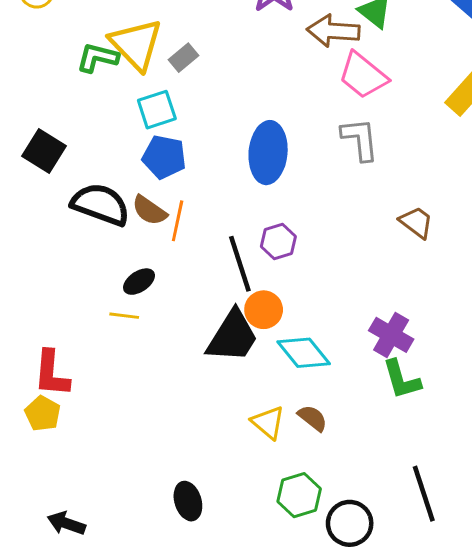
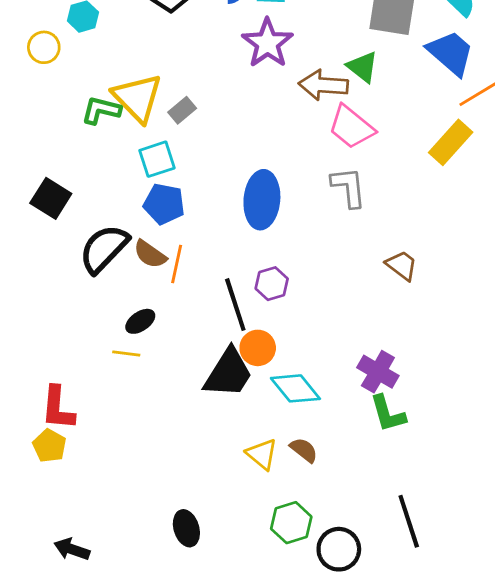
black semicircle: (100, 204) -> (104, 249), turned -66

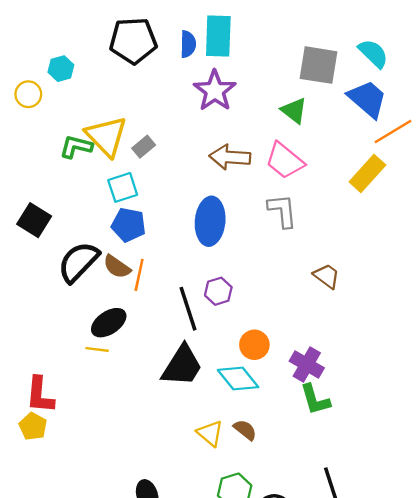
brown arrow: (323, 85) -> (230, 157), moved
black ellipse: (140, 321) -> (109, 323), size x1.4
orange circle: (258, 348) -> (254, 345), moved

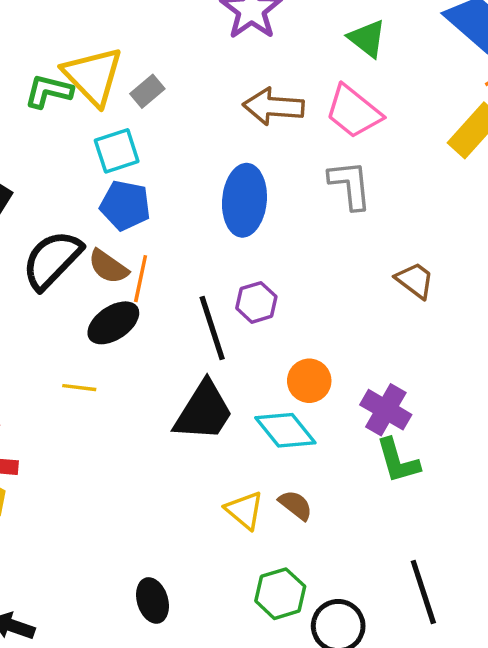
black ellipse: (109, 323) -> (113, 323), moved

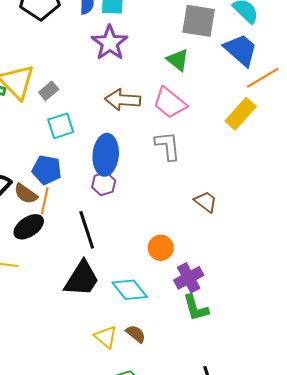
cyan square: (117, 151) -> (61, 126), moved
blue pentagon: (125, 205) -> (47, 170), moved
purple hexagon: (256, 302) -> (104, 184), moved
orange circle: (309, 381) -> (161, 248), moved
purple cross: (386, 410) -> (189, 278), turned 32

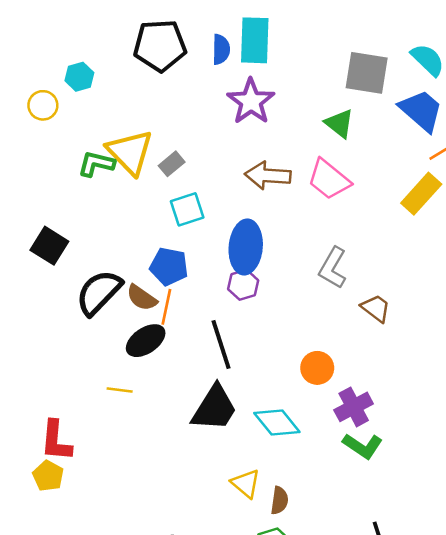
gray L-shape: (168, 146) -> (333, 268), moved, turned -144
green L-shape: (196, 308) -> (363, 446), turned -40
brown semicircle: (136, 334) -> (279, 500), moved, turned 60

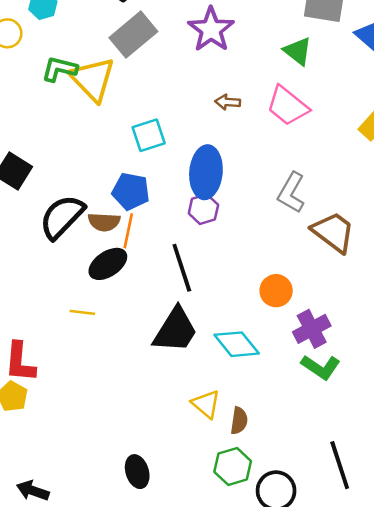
green L-shape: (96, 164) -> (59, 69), moved
gray rectangle: (172, 164) -> (133, 35), moved, size x1.8
brown arrow: (268, 175) -> (228, 102), size x0.6
brown semicircle: (142, 298) -> (104, 222), turned -32
brown trapezoid: (376, 308) -> (333, 232), size x1.5

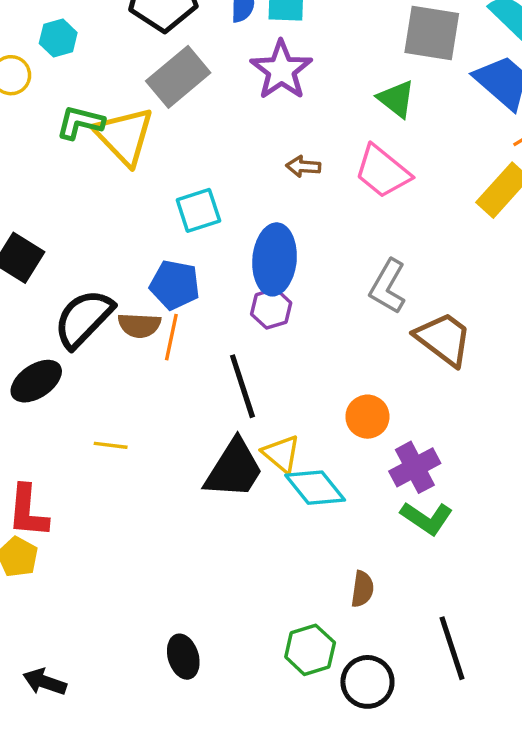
black ellipse: (108, 264) -> (36, 381), moved
yellow triangle: (206, 404) -> (281, 454), moved
brown semicircle: (239, 421) -> (362, 589), moved

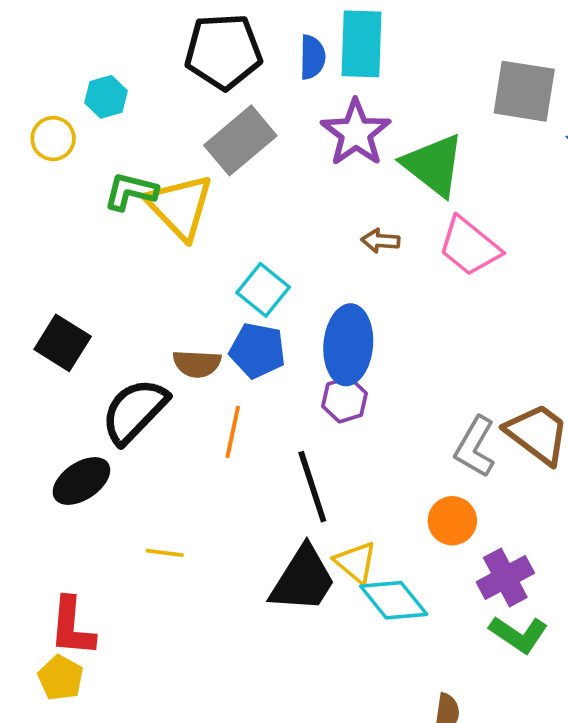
green triangle: (396, 99) -> (433, 165), moved, size x1.5
cyan square: (198, 210) -> (263, 290), turned -33
blue pentagon: (175, 285) -> (257, 350), moved
gray L-shape: (388, 286) -> (475, 447), moved
brown semicircle: (139, 325) -> (197, 364), moved

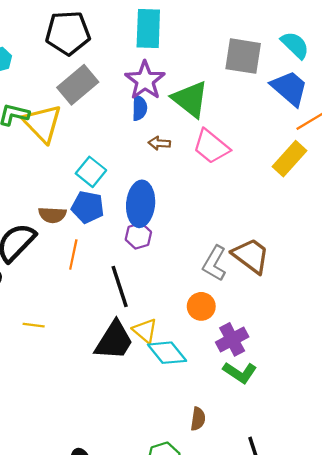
blue semicircle: (312, 57) -> (139, 108), moved

